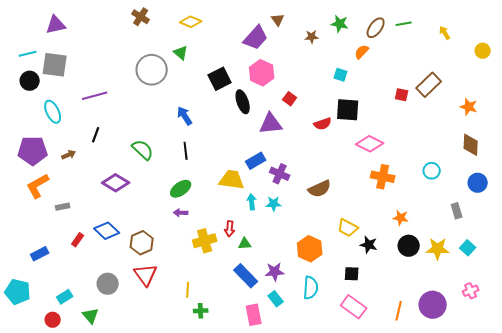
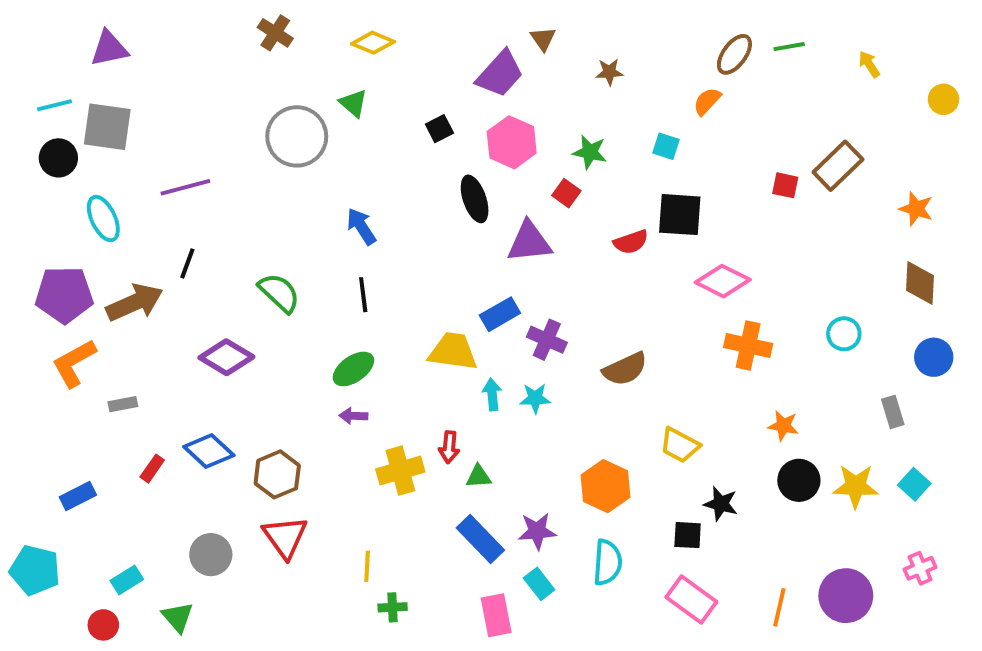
green star: (340, 24) -> (590, 152), moved
black square: (220, 79) -> (439, 129), moved, size x0.6
brown arrow: (69, 155) -> (135, 303), size x2.0
black star: (369, 245) -> (721, 504), moved

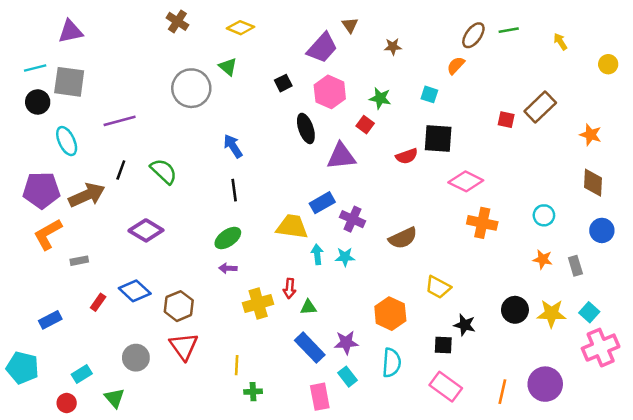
green semicircle: (279, 293) -> (164, 171), moved
orange star: (783, 426) -> (543, 259), moved
pink cross: (920, 568) -> (601, 348), moved, size x1.8

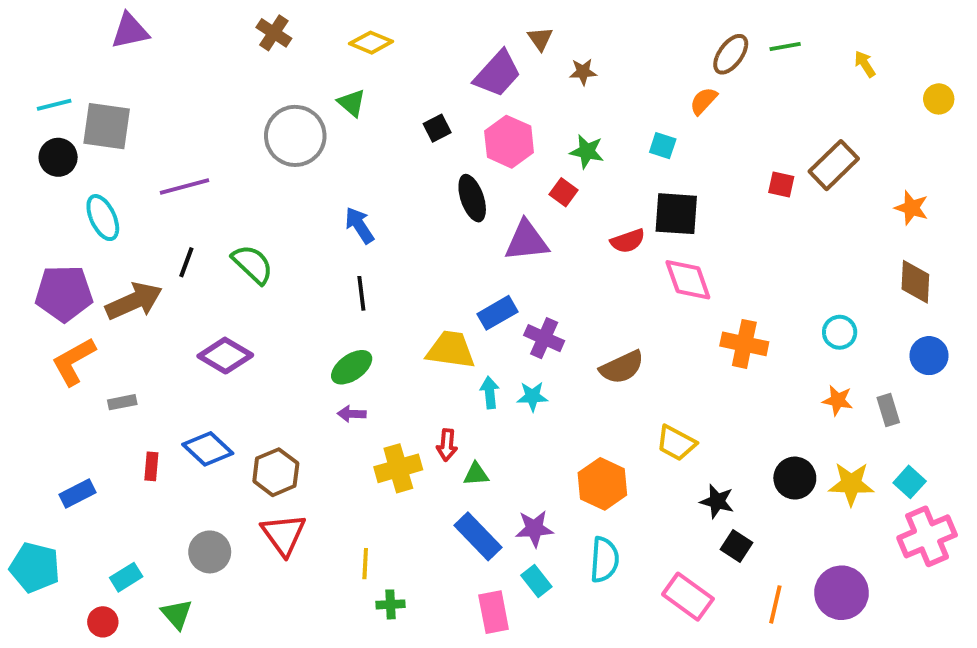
purple triangle: (70, 31) -> (130, 31), moved
brown star: (393, 47) -> (583, 72), moved
pink diamond: (466, 181) -> (688, 280), moved, turned 44
red rectangle: (98, 302) -> (151, 466), turned -30
black square: (443, 345) -> (737, 546), moved, turned 30

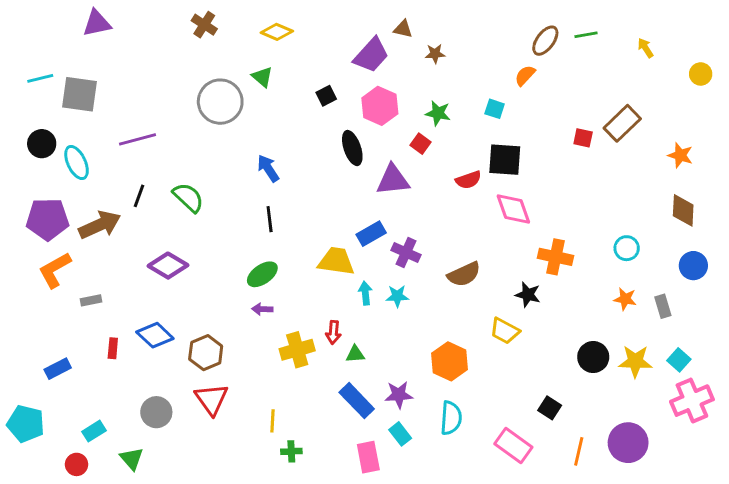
brown triangle: (540, 39) -> (403, 29), turned -42
black circle: (58, 157) -> (42, 144), moved
black star: (717, 501) -> (528, 295), moved

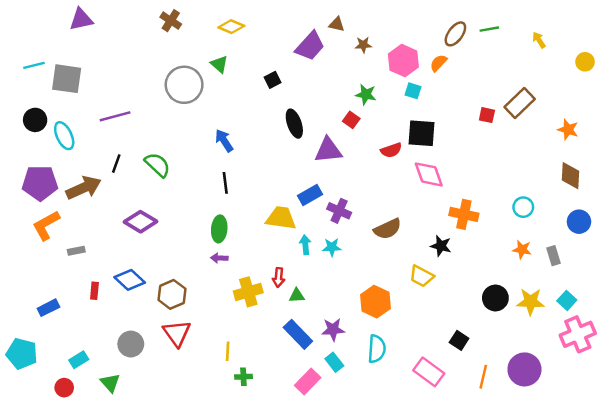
pink hexagon: (380, 106) -> (403, 61), moved
green ellipse: (262, 274) -> (219, 229), turned -50
pink rectangle: (368, 457) -> (308, 382), turned 55

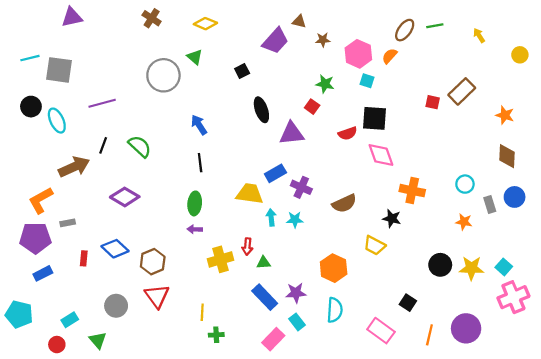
purple pentagon: (40, 183) -> (35, 238), moved
gray rectangle: (554, 256) -> (490, 205), moved

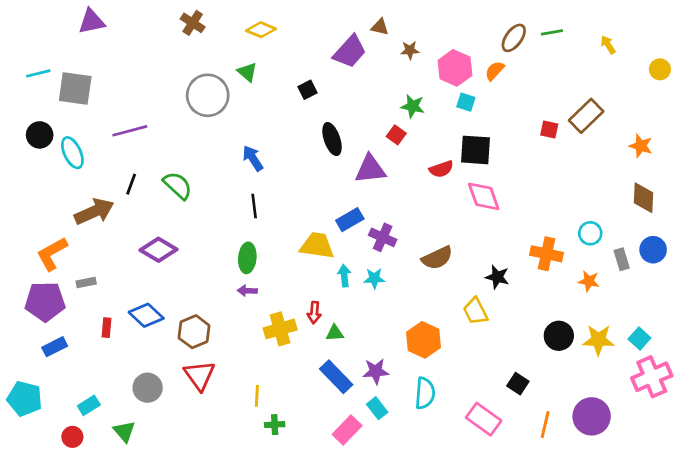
orange cross: (412, 191) -> (547, 254), moved
yellow trapezoid: (375, 245) -> (475, 311), turned 35

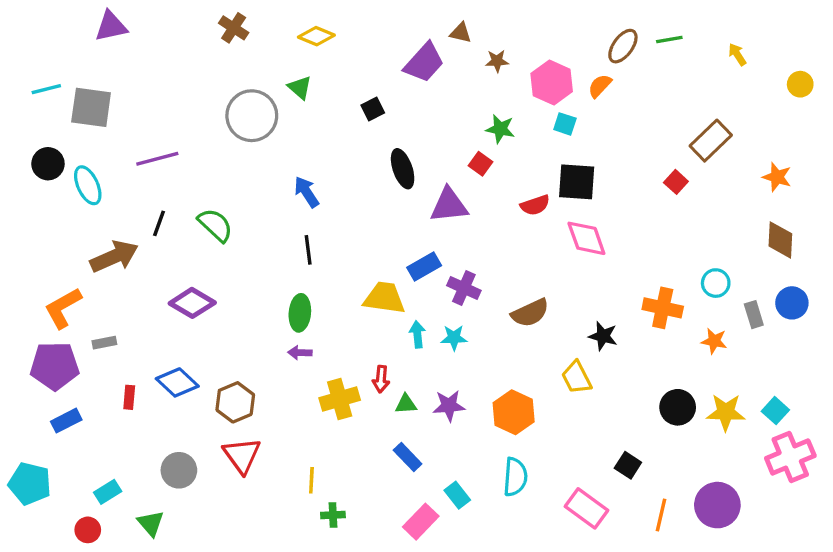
red square: (549, 129) -> (676, 182), moved, turned 30
purple star: (376, 371) -> (449, 406), moved
blue rectangle: (336, 377) -> (408, 457), size x0.7

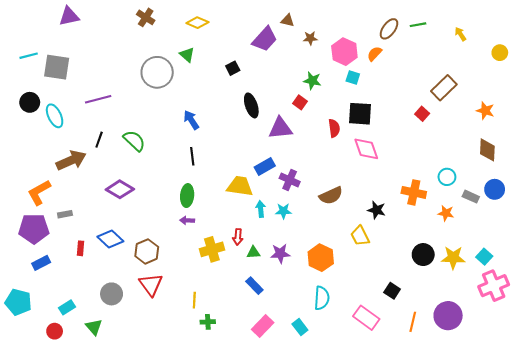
red semicircle: (535, 205) -> (334, 128), turned -78
gray rectangle: (754, 315) -> (471, 197), turned -49
cyan rectangle: (457, 495) -> (300, 327), moved

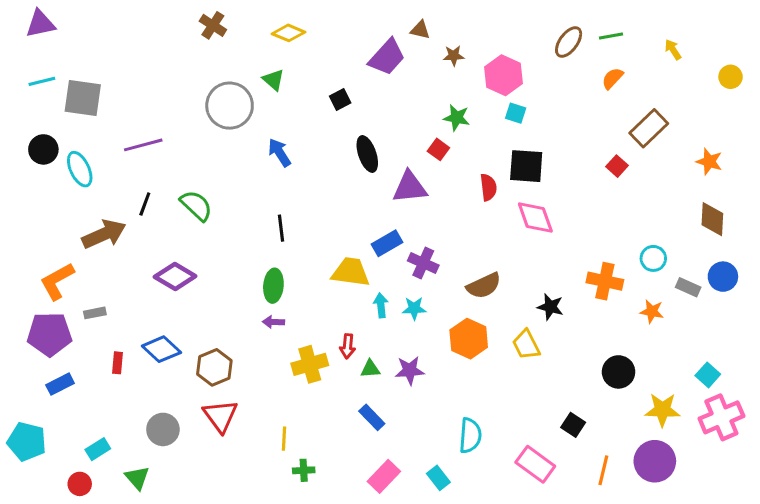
purple triangle: (69, 16) -> (40, 24), moved
orange semicircle: (375, 54) -> (612, 78), moved
blue arrow: (191, 120) -> (279, 152), moved
orange hexagon: (321, 258) -> (469, 339), moved
yellow star: (453, 258) -> (662, 410), moved

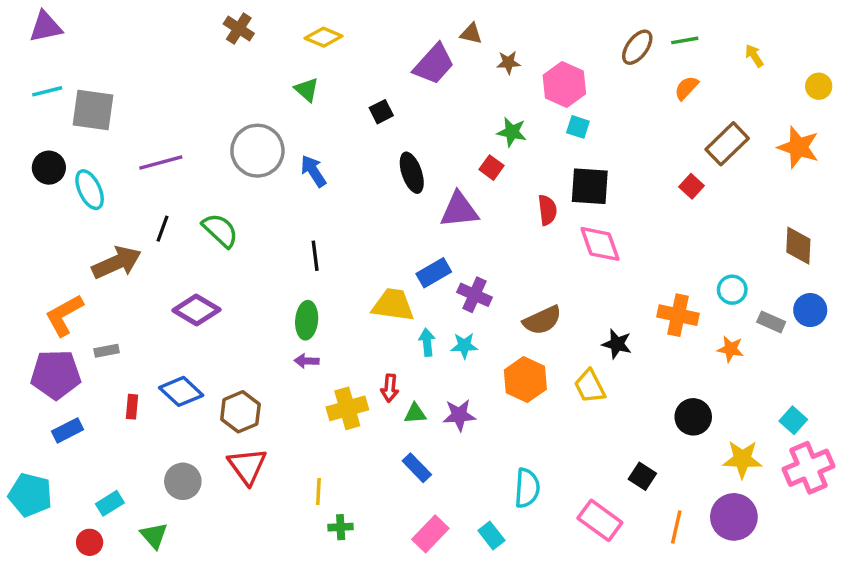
gray circle: (230, 106) -> (257, 151), moved
orange star: (709, 162) -> (798, 147), moved, size x1.4

